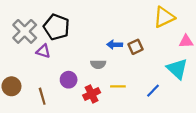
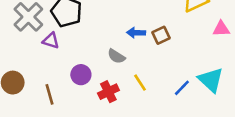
gray semicircle: (98, 64) -> (116, 56), turned 32
cyan triangle: (177, 69) -> (211, 80), moved
yellow line: (118, 86) -> (140, 83), turned 56

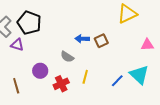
pink triangle: (221, 29) -> (147, 45), moved
yellow line: (140, 83) -> (85, 77), turned 48

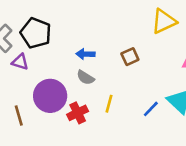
blue arrow: (82, 39) -> (85, 54), moved
purple circle: (40, 71) -> (50, 96), size x1.6

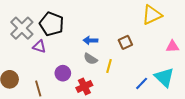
purple circle: (50, 96) -> (63, 73), size x0.6
yellow line: (109, 104) -> (109, 66), moved

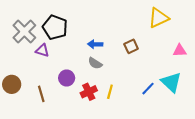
yellow line: (109, 66) -> (110, 92), moved

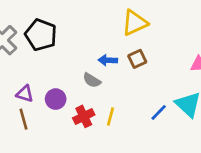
yellow triangle: (159, 18) -> (135, 23), moved
blue arrow: (95, 44) -> (108, 60), moved
purple triangle: (42, 51) -> (25, 94), moved

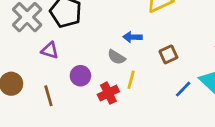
brown square: (137, 59) -> (168, 54), moved
purple triangle: (25, 94) -> (50, 50), moved
yellow line: (110, 116) -> (131, 80), moved

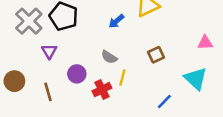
blue arrow: (132, 37) -> (116, 21), moved, turned -42
purple triangle: (50, 50) -> (49, 51), turned 42
blue line: (183, 89) -> (164, 102), moved

